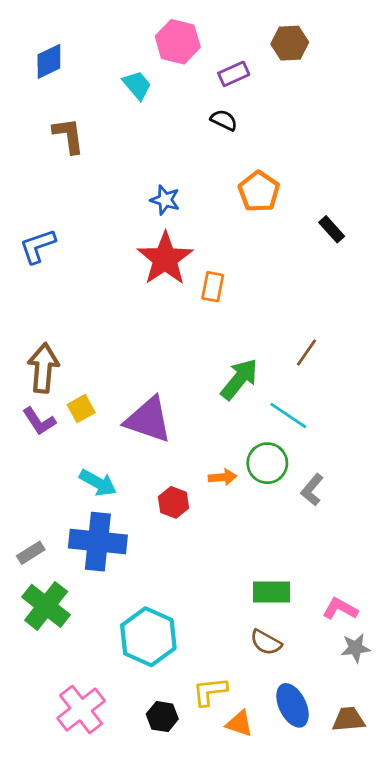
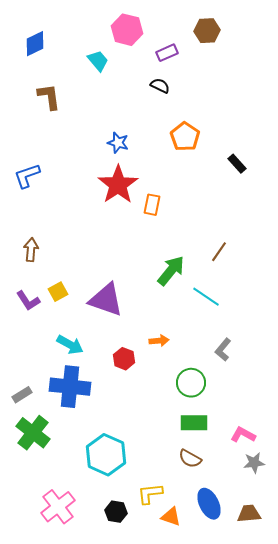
brown arrow: (43, 368) -> (31, 250), moved, size x0.7
green circle: (267, 463) -> (191, 383), moved

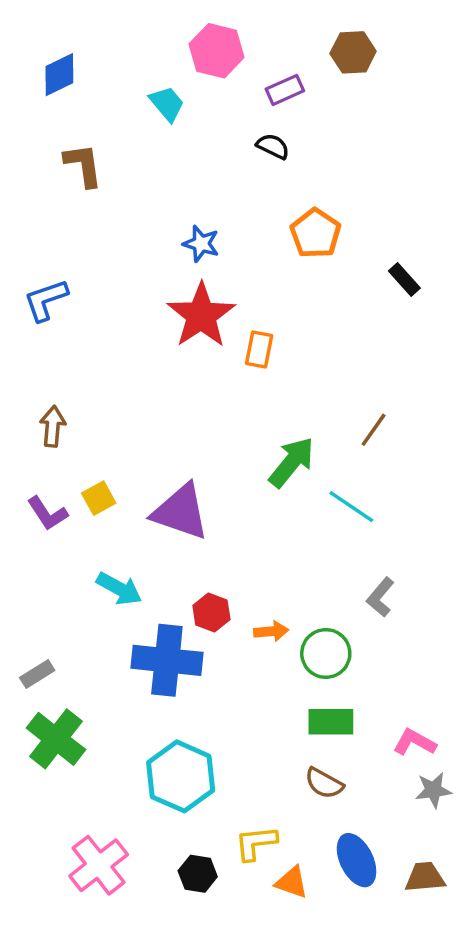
orange arrow: (159, 341) -> (271, 631), moved
blue cross: (70, 387) -> (167, 660), moved

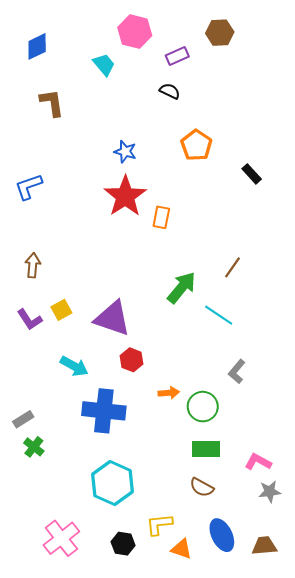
red hexagon: (211, 612) -> (132, 360), moved
green cross: (56, 739) -> (34, 447), moved, size x0.6

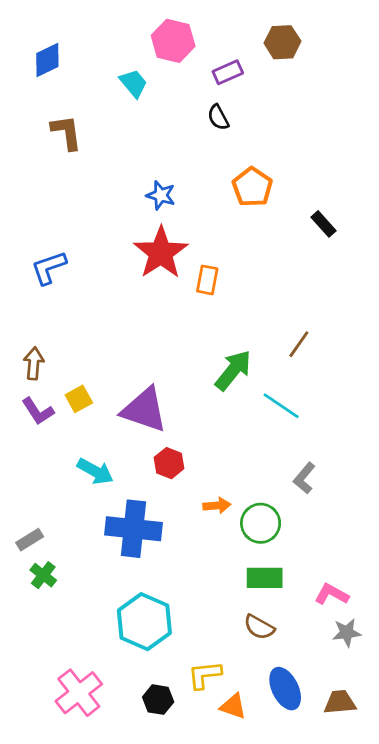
black semicircle: (170, 91) -> (218, 117), turned -144
blue L-shape: (29, 187) -> (49, 268), moved
brown arrow: (33, 265) -> (34, 363), moved

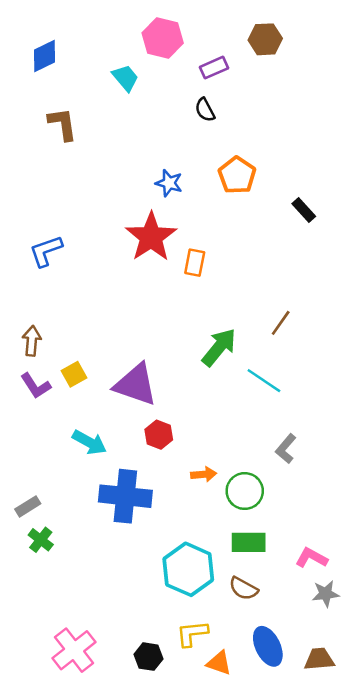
blue star: (161, 195) -> (169, 183), moved
cyan hexagon: (144, 622) -> (188, 569), moved

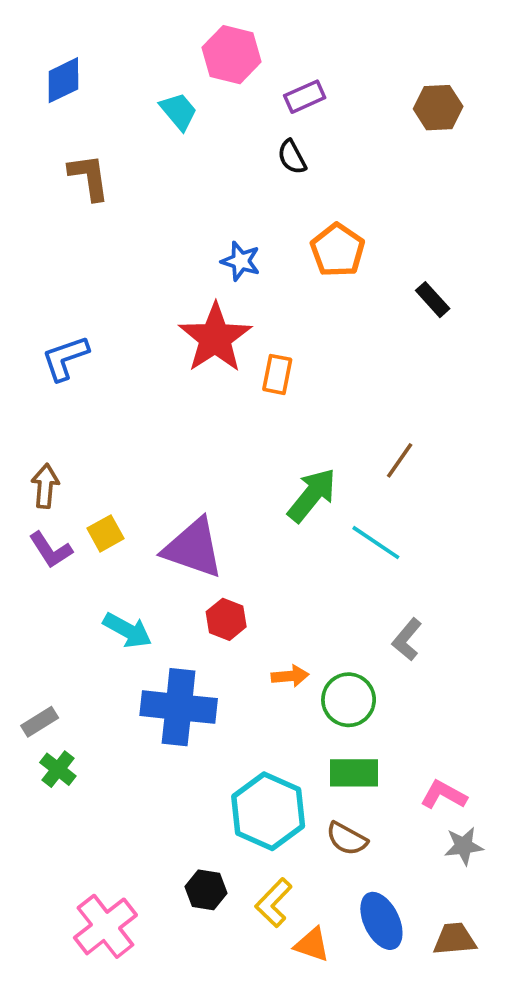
brown hexagon: (265, 39) -> (438, 108), moved
yellow L-shape: (192, 633) -> (274, 903), turned -40
black hexagon: (148, 657) -> (206, 890), moved

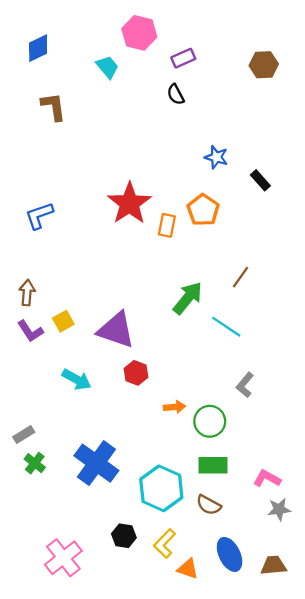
orange pentagon: (338, 250) -> (203, 210), moved
blue star: (241, 261) -> (216, 157), moved
blue cross: (179, 707) -> (96, 463), moved, turned 30

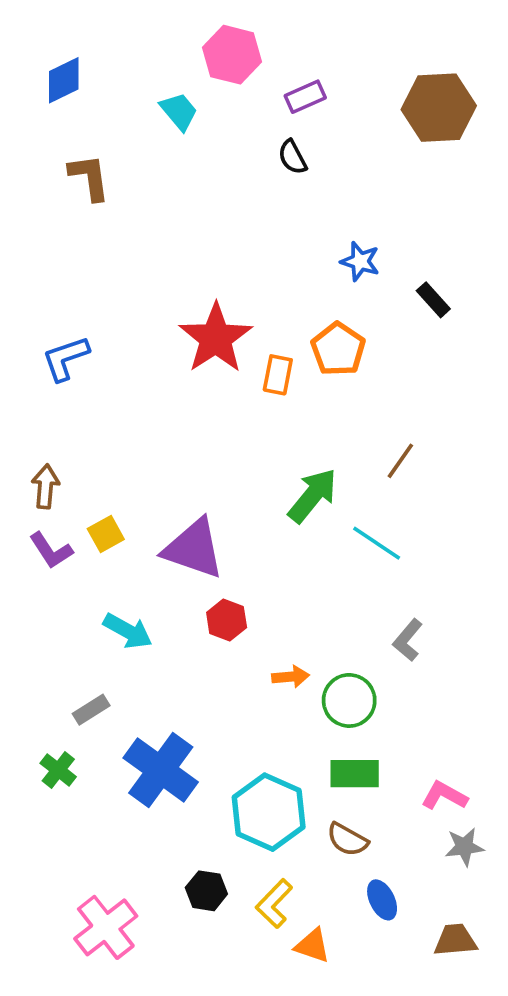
brown hexagon: (264, 65) -> (439, 108), size x1.5
gray rectangle: (24, 434) -> (91, 710), moved
blue ellipse: (230, 554) -> (382, 900), moved, size x0.7

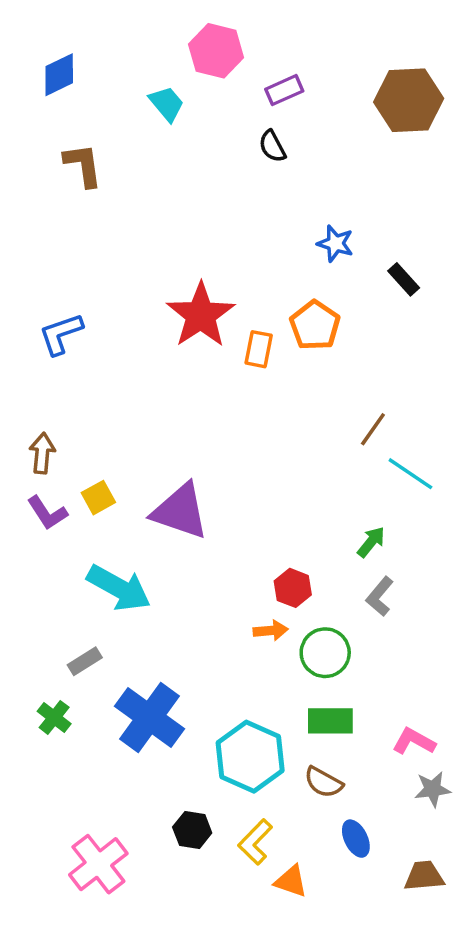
green arrow: (313, 496) -> (371, 542), moved, size x0.6
cyan line: (377, 543) -> (410, 474), moved
red hexagon: (227, 620) -> (293, 588), moved
cyan arrow: (128, 631) -> (119, 588), size x1.4

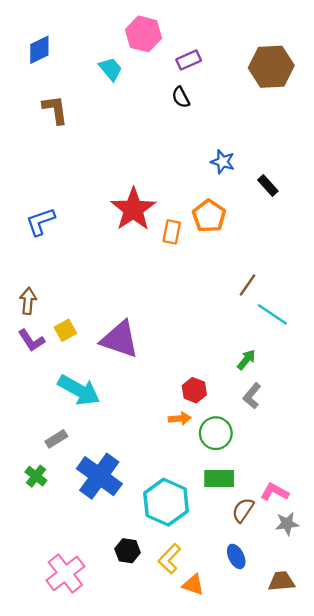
brown semicircle: (323, 782) -> (243, 510), moved, turned 95

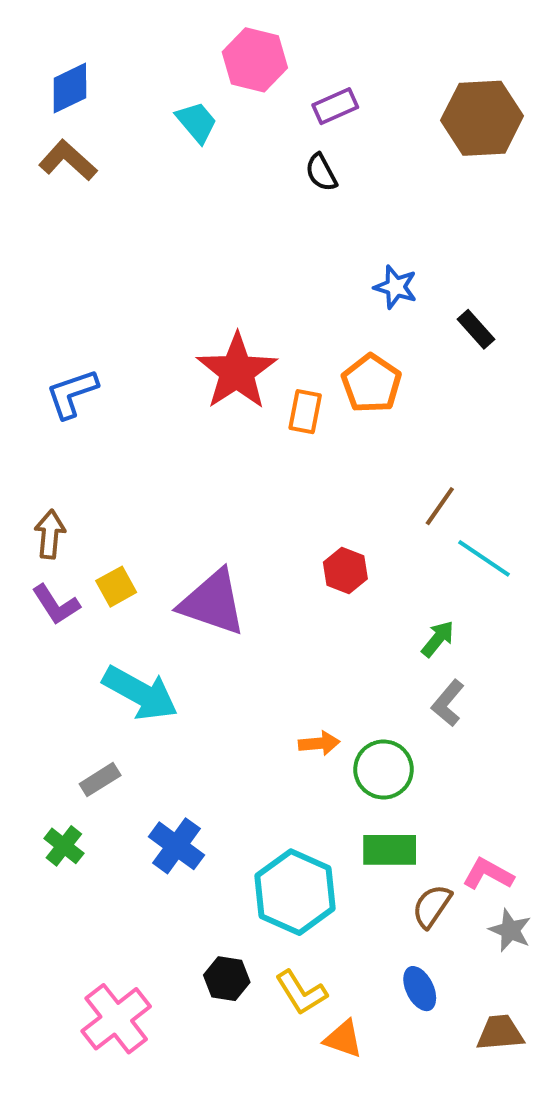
brown L-shape: (55, 110) -> (68, 160), moved, turned -40
red hexagon: (194, 390) -> (345, 570), moved
blue cross: (99, 476) -> (176, 846), size x0.7
gray star: (287, 524) -> (510, 930), turned 30
yellow L-shape: (169, 559) -> (301, 993), turned -76

